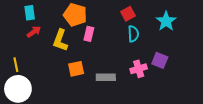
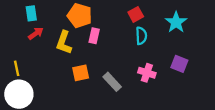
purple square: (160, 60) -> (179, 64), moved
pink cross: (139, 69) -> (147, 73), turned 35
gray rectangle: (106, 77) -> (112, 82), turned 48

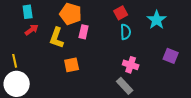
purple square: (179, 64) -> (171, 56), moved
gray rectangle: (112, 82) -> (125, 86), moved

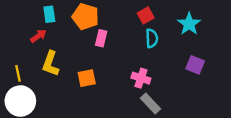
cyan rectangle: (28, 12) -> (49, 14), moved
yellow L-shape: (57, 38) -> (50, 64), moved
purple square: (171, 56) -> (195, 65), moved
pink cross: (131, 65) -> (141, 78), moved

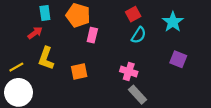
cyan semicircle: (152, 38) -> (139, 35), turned 35
yellow line: (18, 73) -> (16, 67), turned 72

